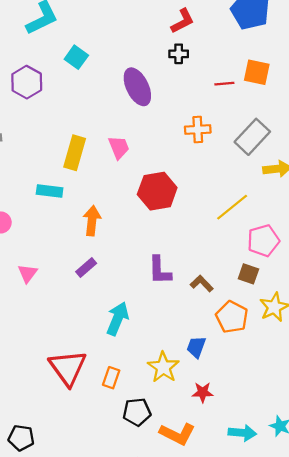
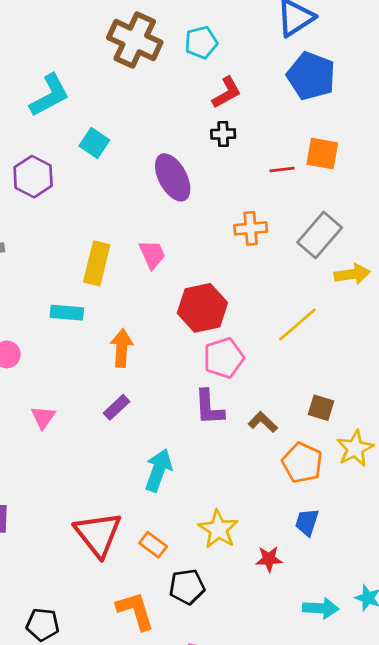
pink pentagon: (263, 241) -> (224, 358), moved
blue trapezoid: (196, 347) -> (307, 522), moved
orange rectangle: (111, 378) -> (153, 545), turned -70
orange L-shape: (177, 434) -> (135, 611), moved, turned -132

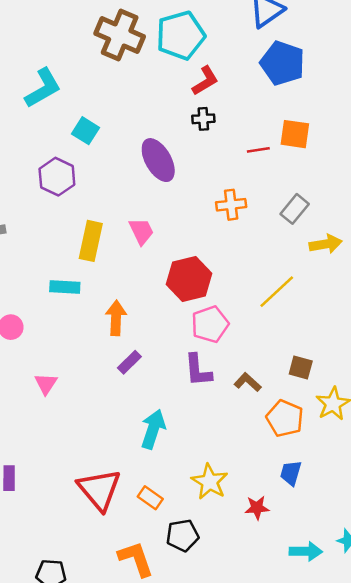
cyan pentagon: (201, 42) -> (181, 35), size x1.6
purple hexagon: (33, 177) -> (57, 177), moved
gray rectangle: (320, 235) -> (295, 209), size x0.7
purple rectangle: (117, 407) -> (129, 362), moved

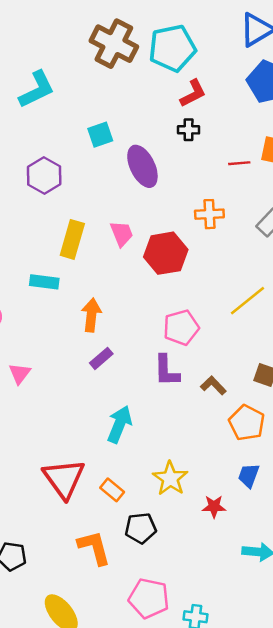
cyan square: (85, 131) -> (100, 135), moved, turned 35
red hexagon: (189, 279) -> (166, 253), moved

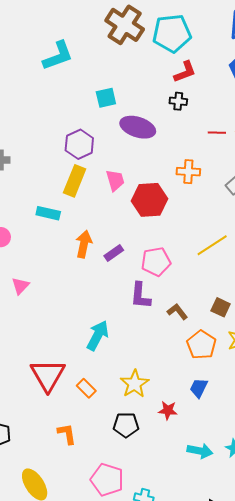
purple ellipse: (142, 166) -> (138, 127), turned -52
purple hexagon: (44, 176) -> (79, 144), moved
purple rectangle: (101, 358) -> (114, 253), moved
black pentagon: (141, 528) -> (126, 425), moved
orange L-shape: (94, 548) -> (67, 434), size x0.7

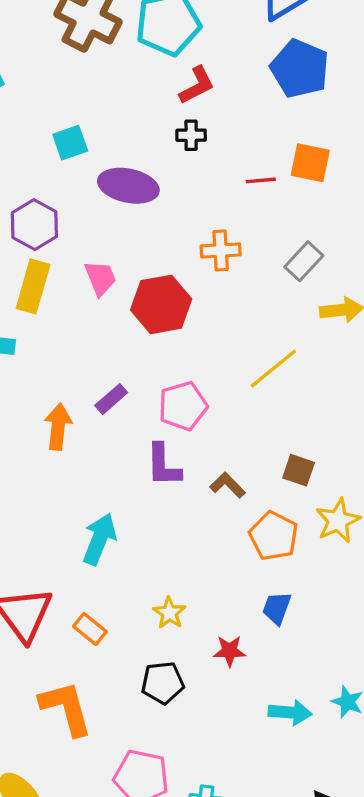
orange arrow: (84, 244) -> (58, 427), moved
yellow star: (135, 384) -> (169, 613), size x0.7
orange L-shape: (67, 434) -> (66, 708), size x1.6

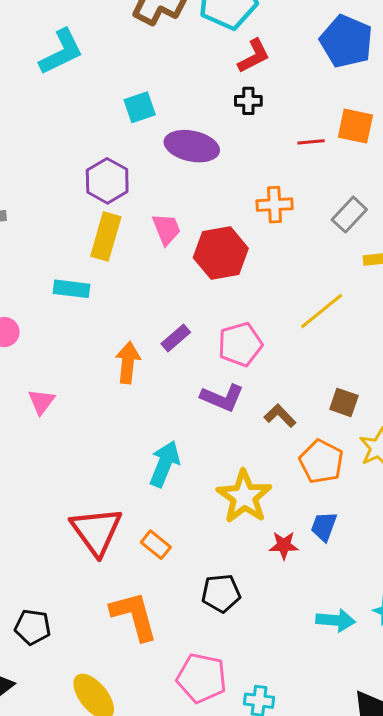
purple L-shape: (163, 465) -> (222, 398), turned -66
yellow star: (169, 613) -> (244, 497), moved, size x1.8
red star: (229, 651) -> (284, 545), moved

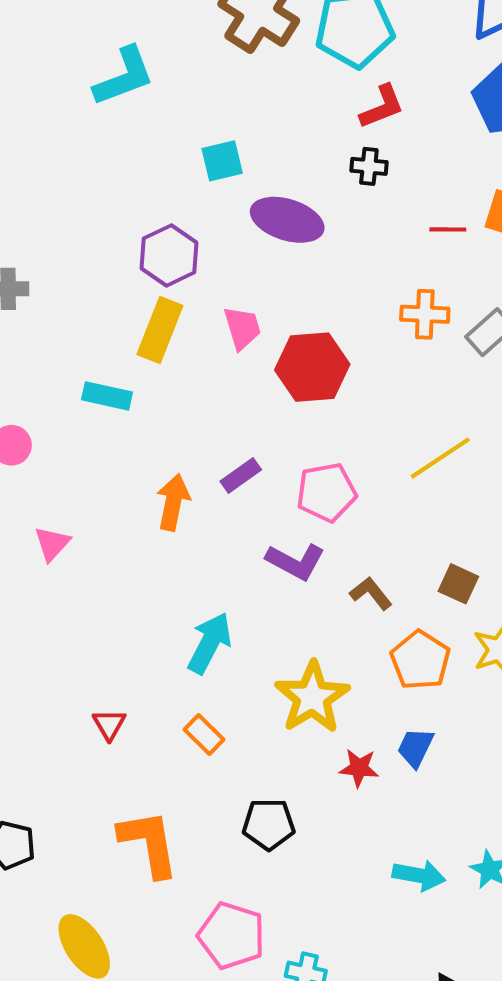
orange cross: (275, 205) -> (425, 314), moved
red triangle: (96, 531) -> (109, 724), size x0.5
orange rectangle: (156, 545) -> (204, 735), moved

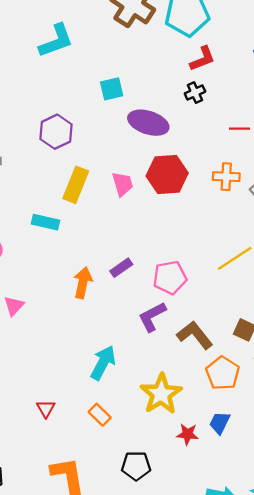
black cross: (369, 166) -> (195, 93), turned -30
purple hexagon: (169, 255) -> (56, 132), moved
red hexagon: (312, 367) -> (167, 175), moved
purple L-shape: (296, 562) -> (152, 317), turned 124
brown L-shape: (371, 593) -> (195, 335), size x1.5

